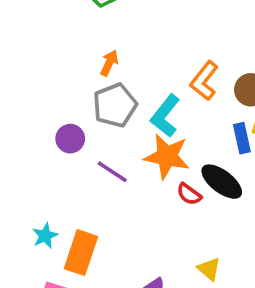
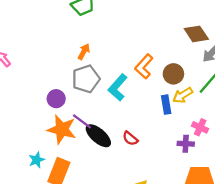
orange star: (167, 156) -> (62, 129), moved
black ellipse: (222, 182) -> (98, 136), moved

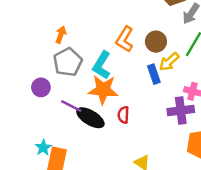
orange star: (62, 129) -> (103, 90), moved
red semicircle: (130, 138) -> (123, 115), turned 63
purple cross: (186, 144) -> (181, 111), size x1.5
cyan star: (37, 160) -> (43, 148), moved

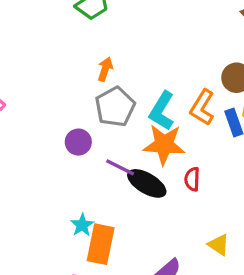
orange L-shape: (125, 39) -> (202, 107), moved

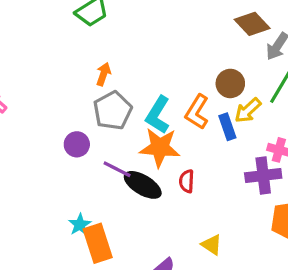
orange rectangle: (101, 244) -> (98, 243), turned -30

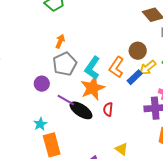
blue rectangle: (227, 127) -> (135, 77), turned 63
orange star: (160, 148) -> (93, 88), turned -30
cyan star: (80, 225) -> (40, 124), moved

